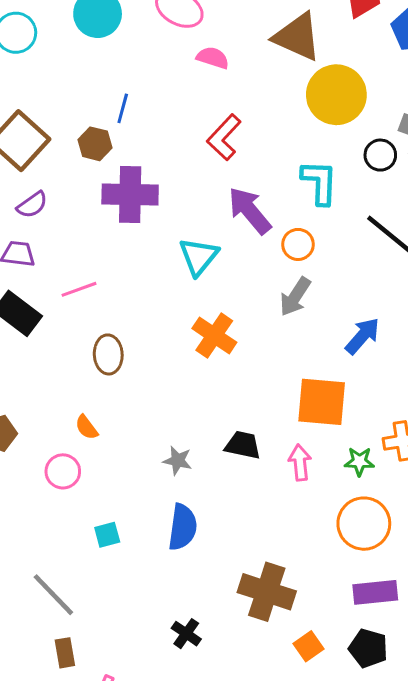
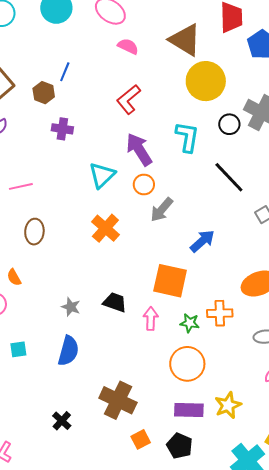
purple cross: (130, 195) -> (62, 129), size x0.6
orange circle: (298, 244) -> (144, 184), moved

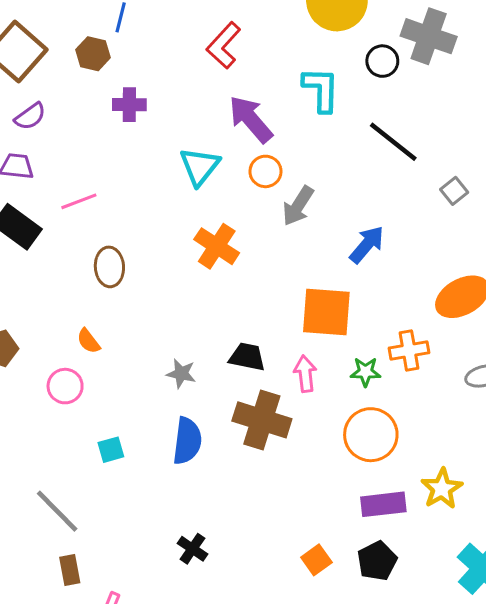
brown cross: (118, 400) -> (262, 420), moved
black pentagon: (180, 446) -> (377, 561), turned 30

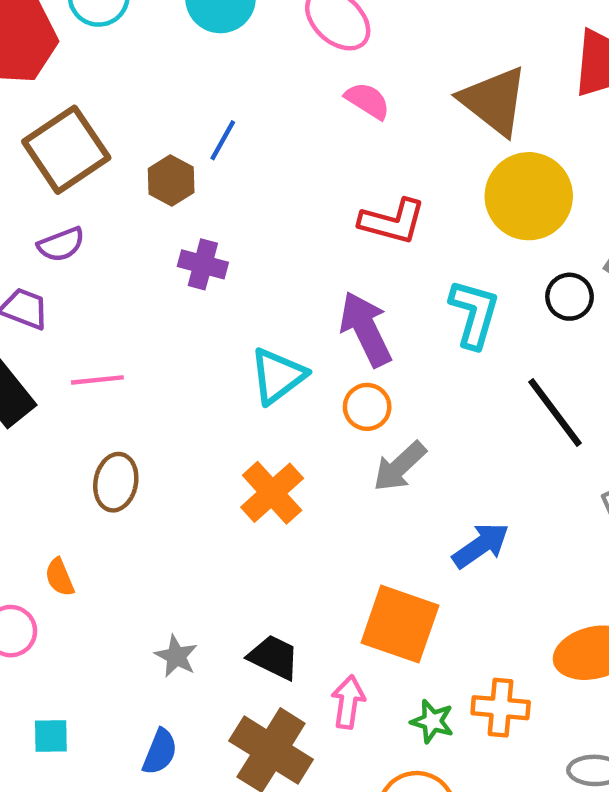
red L-shape: (224, 45) -> (392, 221), moved, turned -132
blue semicircle: (187, 441) -> (160, 752), size x0.7

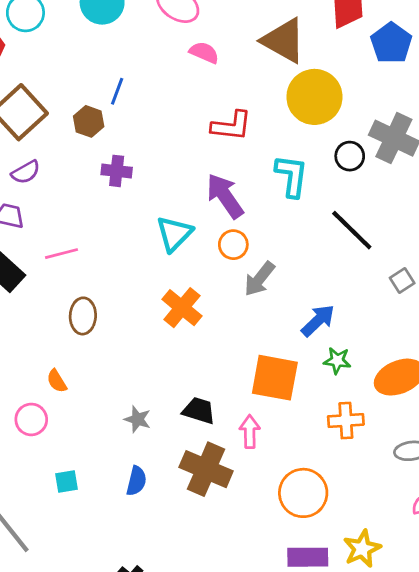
green star: (432, 721) -> (337, 361), moved

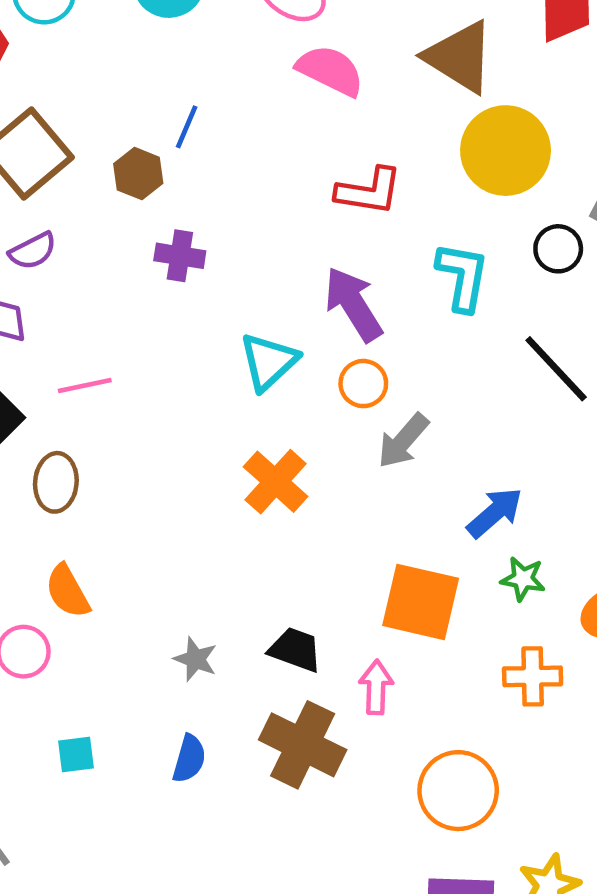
pink semicircle: (204, 52) -> (330, 70), size x1.4
brown ellipse: (83, 316) -> (56, 482), moved
orange semicircle: (57, 381) -> (68, 591), size x1.4

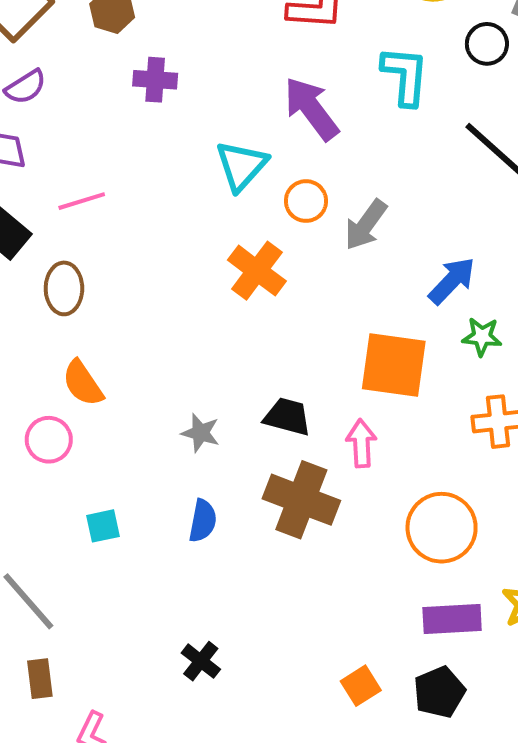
orange circle: (363, 384) -> (306, 201), moved

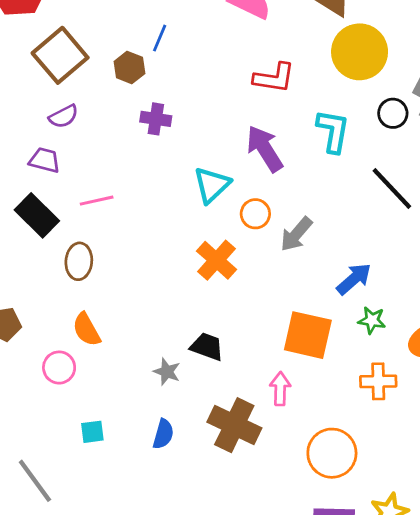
black trapezoid: (287, 417) -> (207, 347), moved

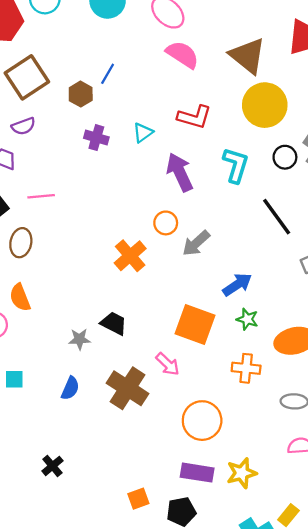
cyan triangle: (212, 185) -> (143, 133), moved, size x0.7
gray star: (167, 372) -> (79, 339), turned -30
pink arrow: (280, 389) -> (168, 364), turned 125

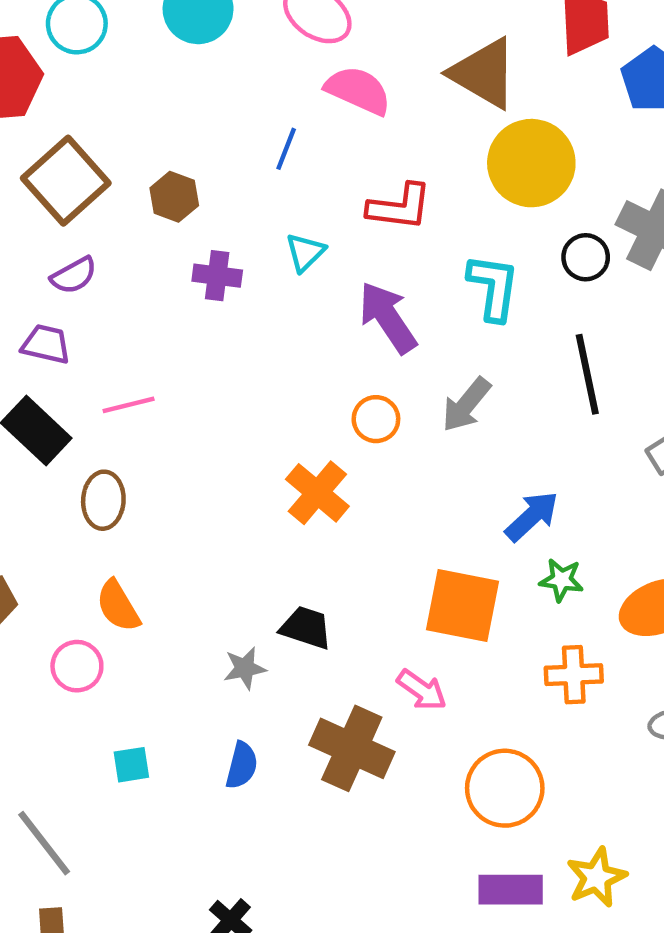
blue line: (108, 74) -> (286, 149), moved
black line: (277, 217) -> (587, 374), turned 33
gray arrow: (196, 243) -> (466, 405), moved

